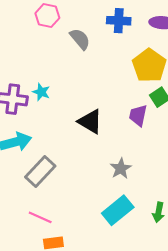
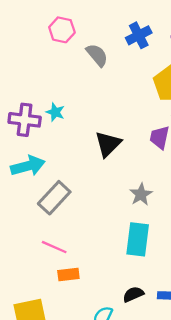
blue cross: (119, 21) -> (139, 35), turned -30
black triangle: (90, 122) -> (108, 144), turned 44
cyan rectangle: (118, 210) -> (138, 239), turned -44

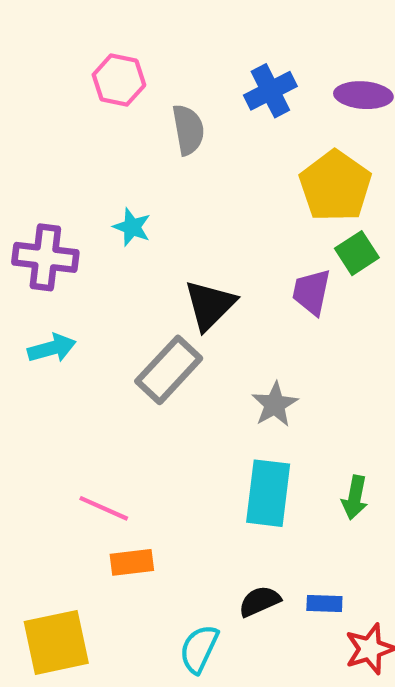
gray semicircle: (97, 55) -> (188, 130), turned 30
cyan star: (55, 112) -> (132, 227), moved
cyan arrow: (28, 166) -> (52, 348), size x0.7
gray rectangle: (54, 198) -> (169, 370), moved

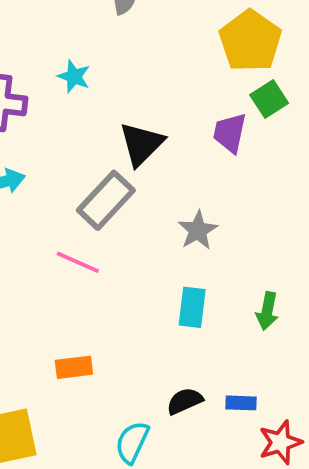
cyan rectangle: (268, 493) -> (192, 307), size x0.7
pink line: (104, 508) -> (78, 262), moved

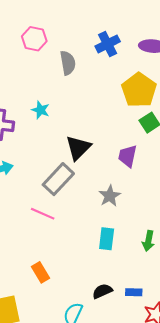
purple trapezoid: (230, 133) -> (127, 156), moved
orange rectangle: (74, 367) -> (41, 272), turned 66

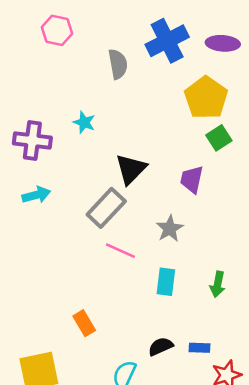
pink hexagon: (34, 39) -> (57, 30), moved
blue cross: (108, 44) -> (167, 41), size x1.4
pink line: (43, 214) -> (120, 251), moved

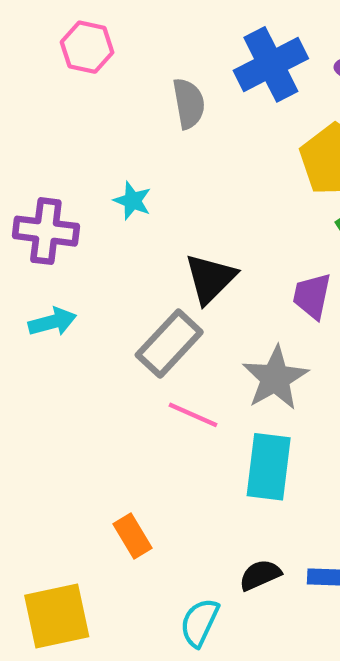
gray star: (170, 229) -> (275, 378), size x1.4
cyan rectangle: (166, 282) -> (269, 467), size x1.4

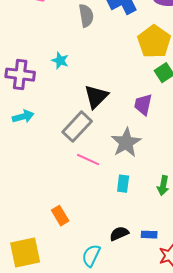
cyan rectangle: (269, 467) -> (123, 184), size x0.6

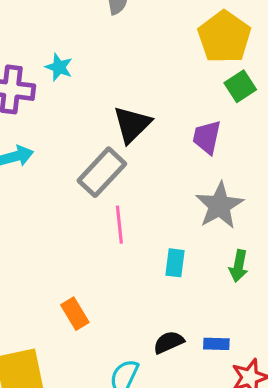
cyan star: (60, 61) -> (59, 67), moved
gray star: (126, 143) -> (220, 206), moved
pink line: (88, 160) -> (119, 225), turned 60

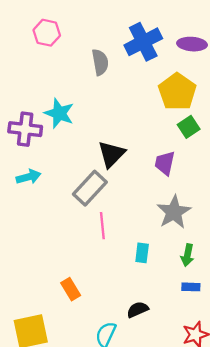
cyan star: (59, 67) -> (59, 113), size x1.5
blue rectangle: (216, 344) -> (191, 287), moved

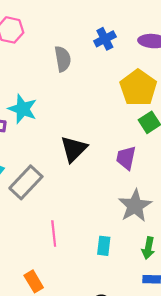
blue cross: (143, 42) -> (105, 39), size x0.6
gray rectangle: (90, 188) -> (26, 182), moved
pink line: (102, 226) -> (54, 234), moved

